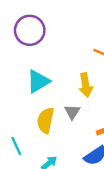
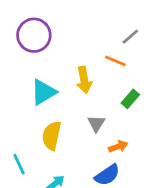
yellow arrow: (86, 85) -> (84, 80), moved
gray triangle: (72, 112) -> (96, 123), moved

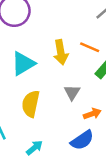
orange line: (115, 61) -> (90, 47), moved

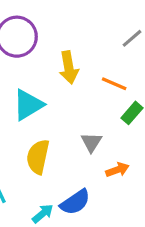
yellow arrow: (61, 52) -> (69, 67), moved
blue semicircle: (82, 140) -> (75, 202), moved

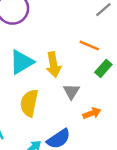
yellow arrow: (69, 67) -> (53, 65), moved

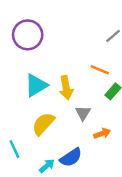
yellow semicircle: (29, 103) -> (43, 124), turned 30

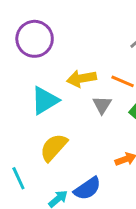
yellow arrow: (66, 88) -> (82, 78), moved, turned 90
gray triangle: (83, 113) -> (102, 105), moved

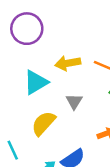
gray triangle: (102, 105) -> (74, 102), moved

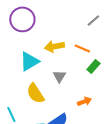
yellow semicircle: (43, 123) -> (35, 93), turned -75

